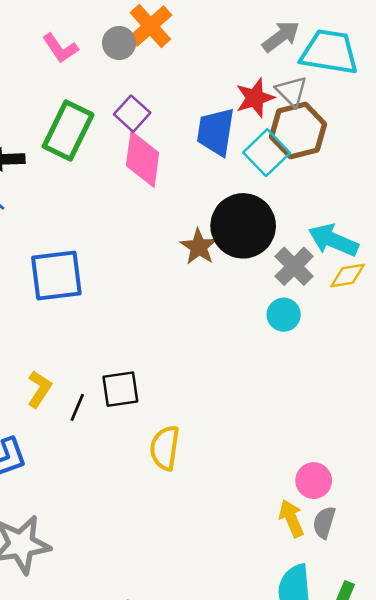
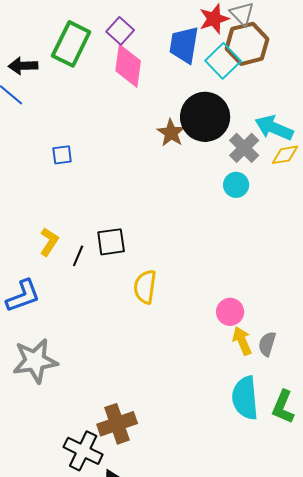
blue square: (56, 275) -> (62, 155), size x0.5
pink circle: (314, 481) -> (230, 312), moved

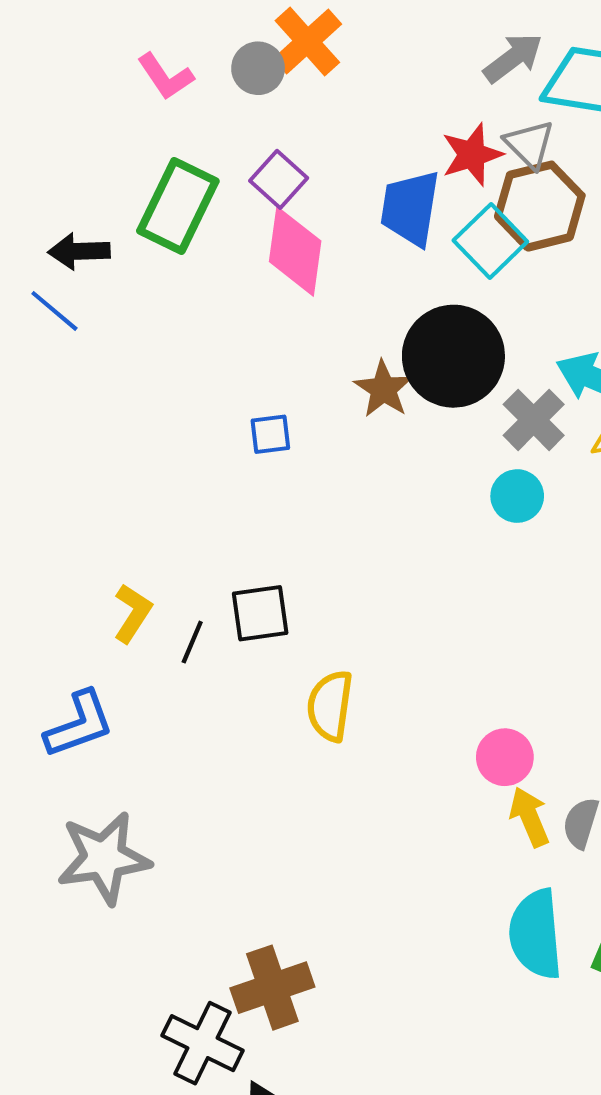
blue square: (62, 155) -> (270, 434), moved

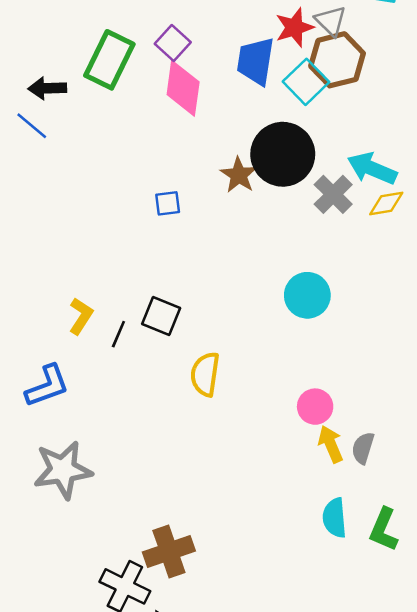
cyan circle: (517, 496) -> (307, 295), moved, size x1.4
black square: (260, 613) -> (161, 316), turned 30
cyan semicircle: (536, 934) -> (334, 518), size x0.7

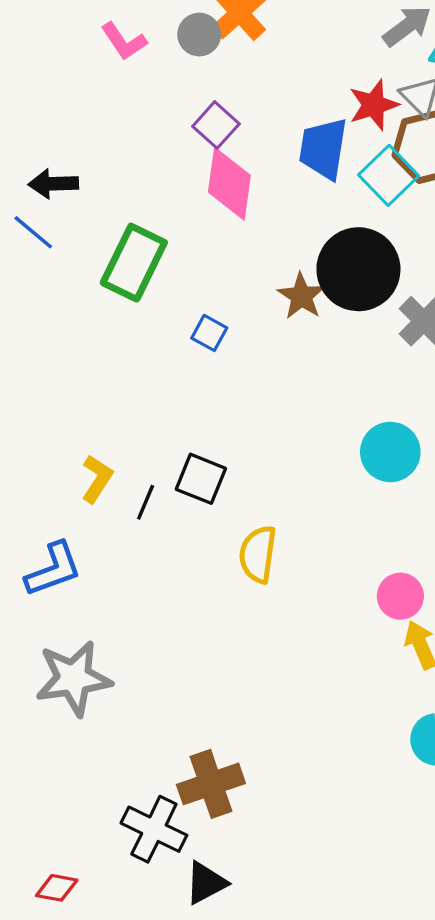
green rectangle: (109, 60) -> (134, 263), moved
blue square: (168, 203) -> (209, 333), turned 36

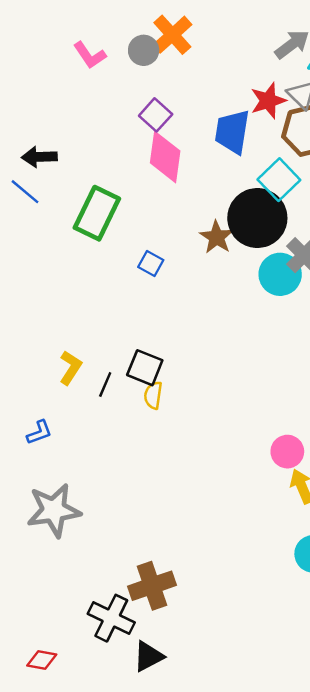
cyan square: (389, 175) -> (279, 180), moved
cyan circle: (390, 452) -> (280, 274), moved
yellow semicircle: (258, 554) -> (153, 395), moved, size x0.7
blue L-shape: (53, 569) -> (39, 432), size x0.6

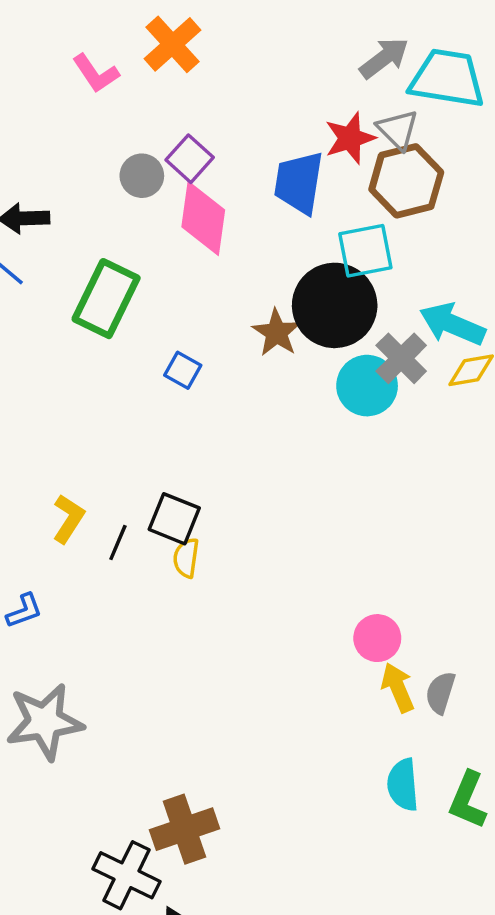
orange cross: (172, 35) -> (173, 44), moved
gray circle: (144, 50) -> (142, 176), moved
cyan square: (279, 180) -> (365, 251), turned 33

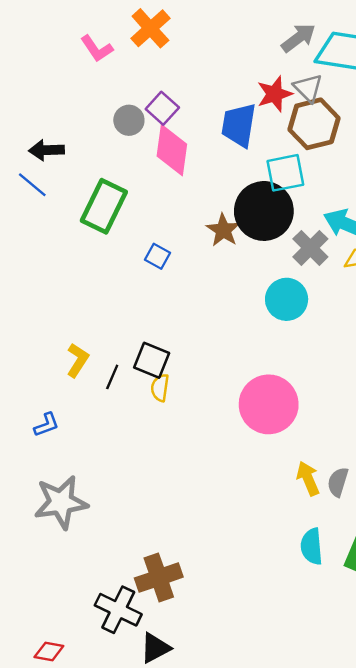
cyan circle: (367, 386) -> (287, 299), moved
pink circle: (377, 638) -> (269, 404), moved, size x1.8

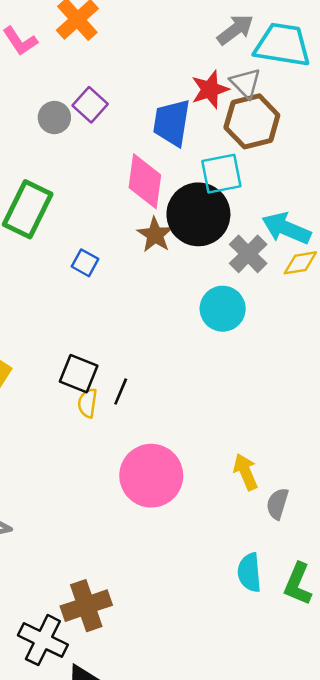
pink diamond: (172, 150) -> (145, 181), moved
black line: (112, 377) -> (121, 392), moved
pink circle: (269, 404) -> (151, 476), moved
yellow arrow: (308, 478) -> (246, 472), moved

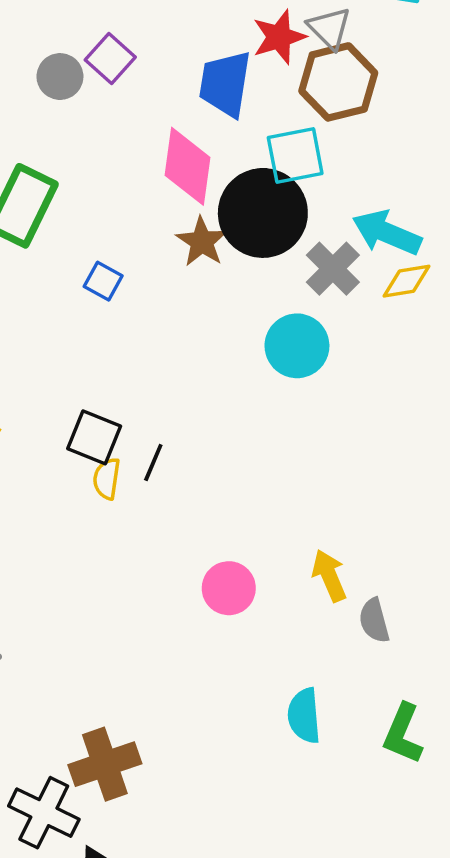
pink circle: (151, 476) -> (229, 588), moved, size x0.6
gray semicircle: (277, 504) -> (374, 621), turned -32
cyan semicircle: (249, 573) -> (304, 716), moved

